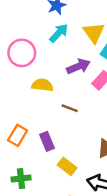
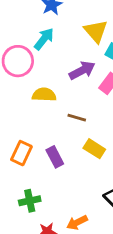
cyan arrow: (59, 33) -> (44, 39), moved
yellow rectangle: (67, 166) -> (94, 149), moved

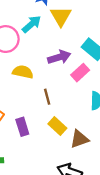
yellow triangle: (96, 31) -> (61, 16), moved
brown line: (77, 118) -> (47, 97), turned 49

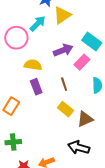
yellow triangle: (61, 16) -> (62, 15), turned 30
brown line: (47, 97) -> (64, 84), moved
purple rectangle: (22, 127) -> (36, 87), moved

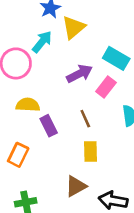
yellow semicircle: (33, 65) -> (28, 105), moved
yellow rectangle: (65, 109) -> (90, 151), turned 56
brown triangle: (85, 119) -> (76, 186), moved

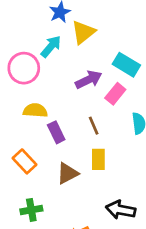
orange rectangle: (18, 155) -> (25, 161), turned -70
brown triangle: (76, 186) -> (67, 173), moved

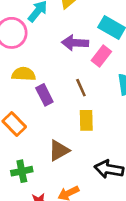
purple arrow: (89, 80) -> (75, 43), turned -150
brown triangle: (67, 173) -> (59, 150), moved

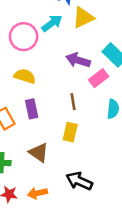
purple rectangle: (44, 95) -> (32, 109), moved
brown triangle: (59, 150) -> (39, 153), turned 50

